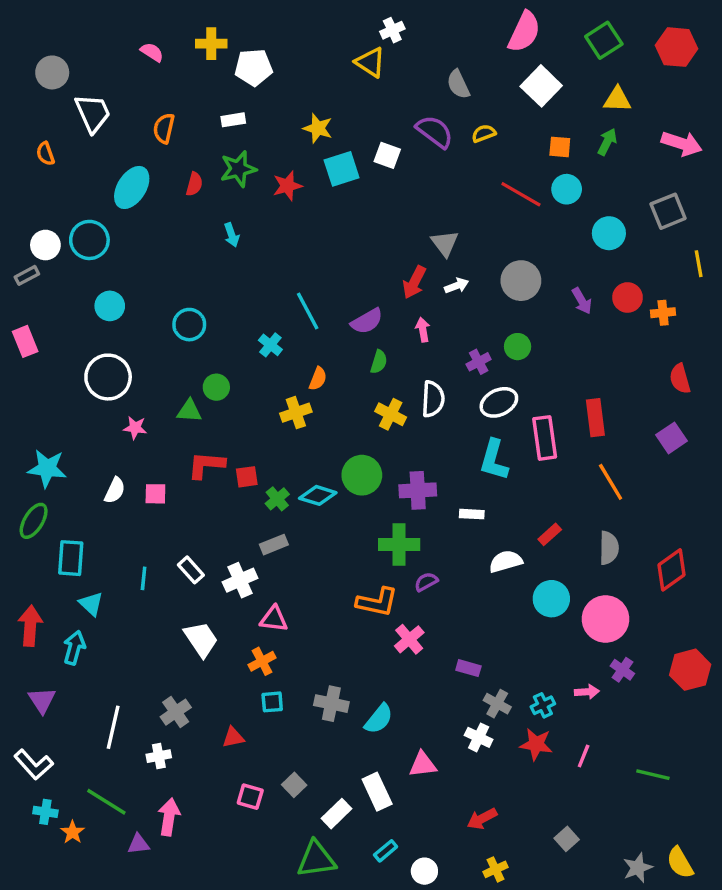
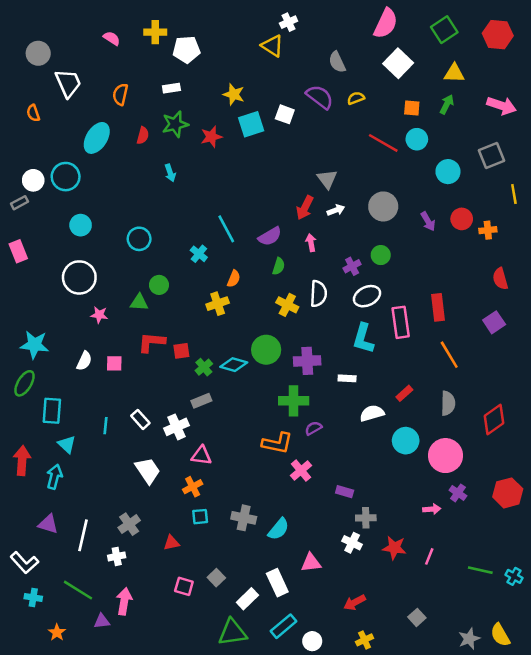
purple triangle: (42, 700) -> (48, 524), moved, turned -40
gray cross: (497, 704) -> (366, 518), turned -30
cyan cross: (543, 705) -> (514, 576), moved, turned -35
orange star: (72, 832) -> (57, 632), moved
cyan rectangle: (386, 851) -> (284, 626), size x1.5

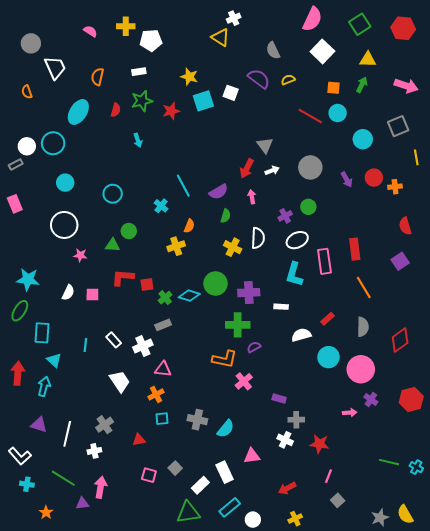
pink line: (429, 556) -> (328, 476), moved

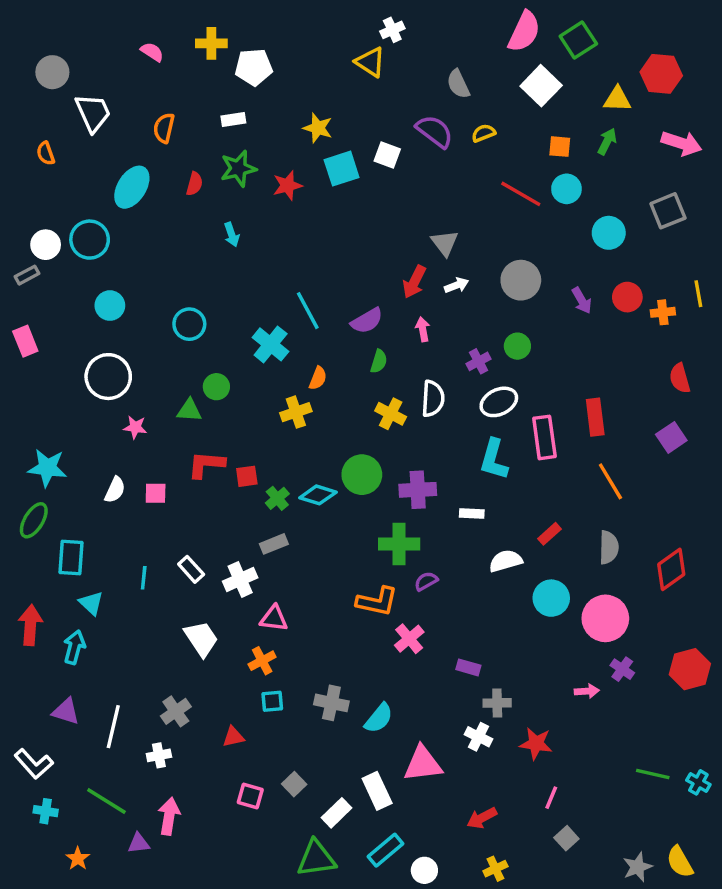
green square: (360, 24) -> (578, 40), moved
red hexagon: (403, 28) -> (661, 74), moved
yellow line: (416, 157) -> (698, 294), moved
cyan cross: (161, 206) -> (271, 344), size x1.5
pink triangle: (252, 456) -> (423, 764), size x1.4

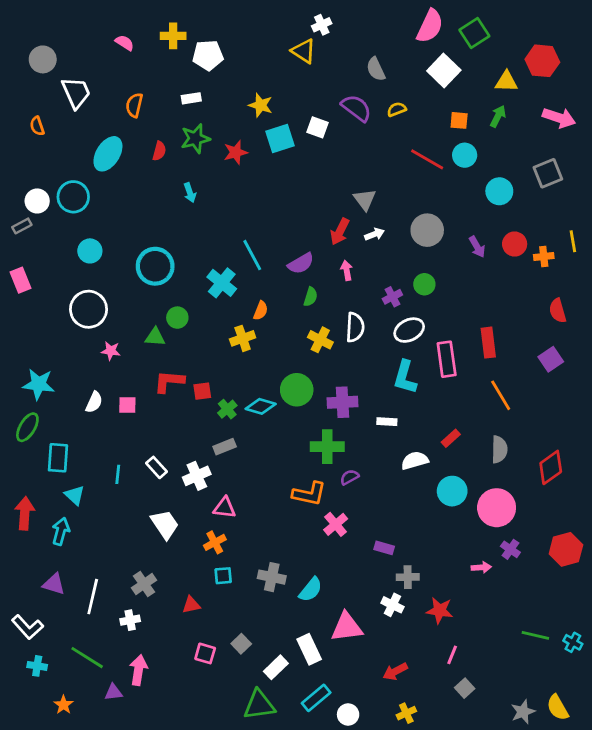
cyan circle: (189, 324) -> (155, 266), size x1.4

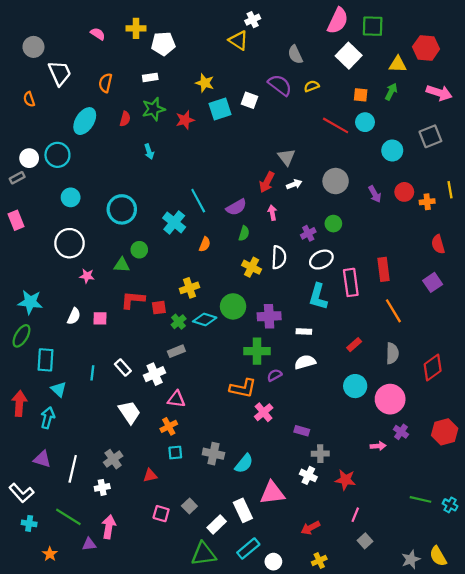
green square: (474, 33) -> (373, 26), turned 35
yellow cross: (243, 338) -> (189, 288), moved
white semicircle: (415, 461) -> (305, 362), moved

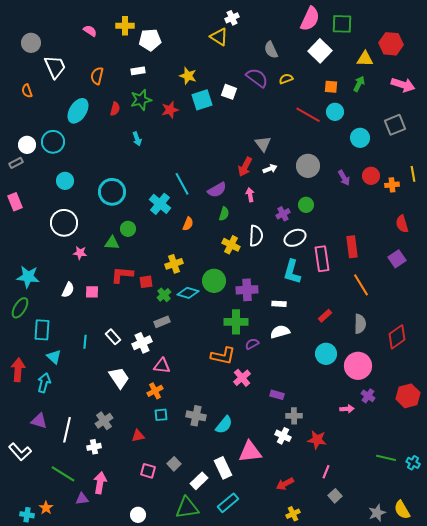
cyan cross: (29, 523) -> (27, 515), moved
white circle: (273, 562) -> (138, 515), moved

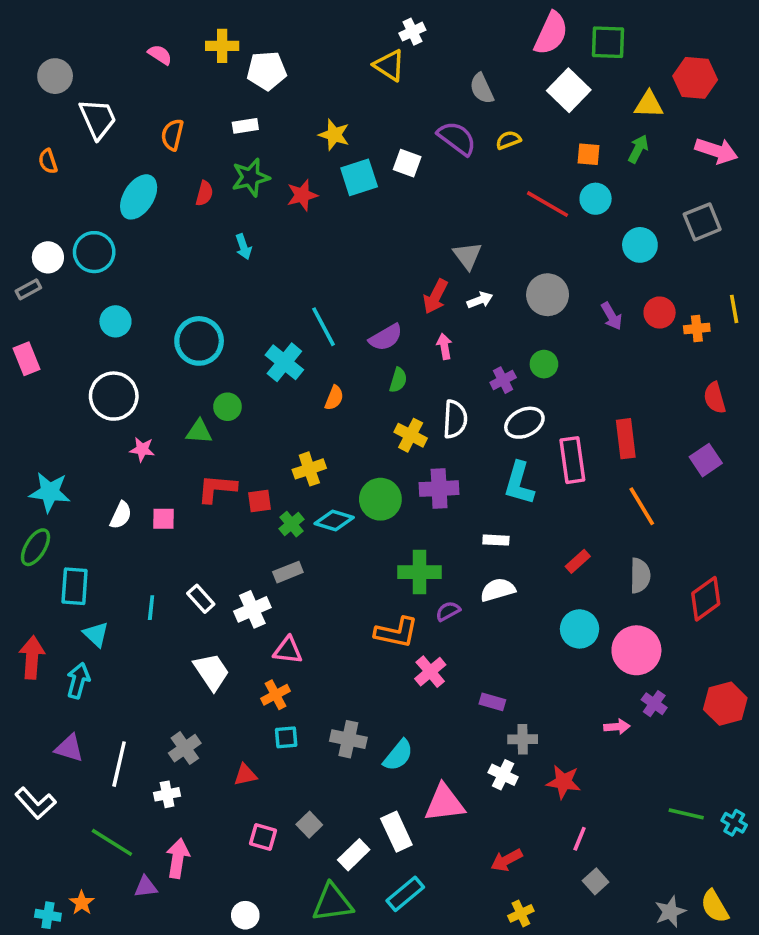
purple cross: (247, 290) -> (439, 489), moved

